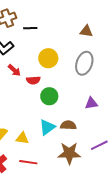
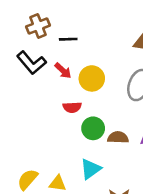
red arrow: (14, 70) -> (63, 71), moved
brown semicircle: (68, 125) -> (118, 137), moved

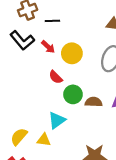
red semicircle: (72, 107) -> (56, 77), turned 48
cyan triangle: (90, 169) -> (57, 120), moved

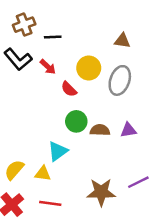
yellow circle: (72, 53) -> (89, 68), moved
red semicircle: (56, 77) -> (69, 89), moved

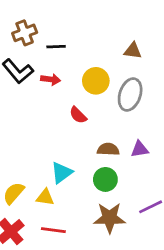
red arrow: (48, 67) -> (51, 79), turned -35
red semicircle: (69, 89) -> (78, 115), moved
green circle: (76, 121) -> (105, 179), moved

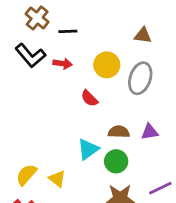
brown cross: (25, 33) -> (37, 18), turned -30
cyan triangle: (62, 173) -> (88, 149), moved
yellow triangle: (45, 197) -> (57, 179), turned 30

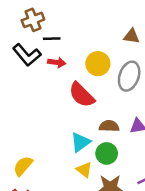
brown cross: (37, 18) -> (33, 20), turned 30
black line: (68, 31) -> (52, 39), moved
red semicircle: (89, 98) -> (82, 95), size x1.6
yellow triangle: (57, 179) -> (84, 170), moved

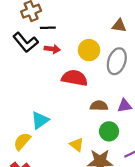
red semicircle: (82, 95) -> (75, 78), turned 145
cyan triangle: (80, 142) -> (40, 120), moved
green circle: (107, 153) -> (109, 131), moved

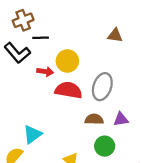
red arrow: (52, 49) -> (45, 72), moved
yellow circle: (89, 50) -> (67, 61), moved
gray ellipse: (117, 61) -> (102, 87), moved

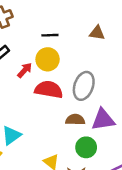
black line: (41, 38) -> (50, 35), moved
red arrow: (45, 72) -> (25, 70), turned -56
purple triangle: (121, 119) -> (103, 120), size x1.5

